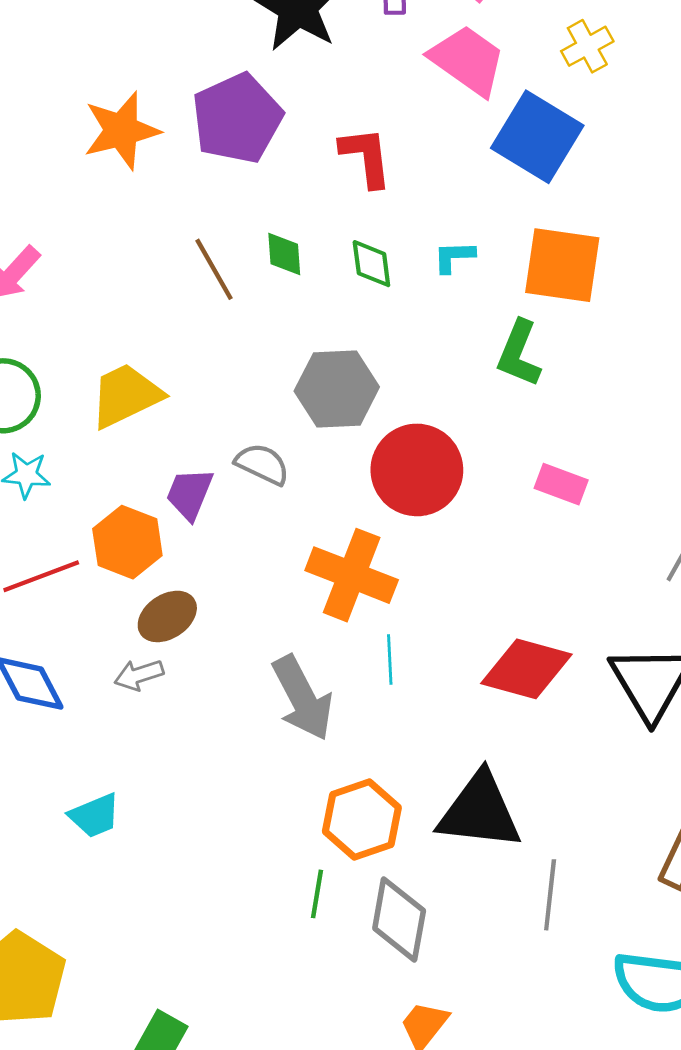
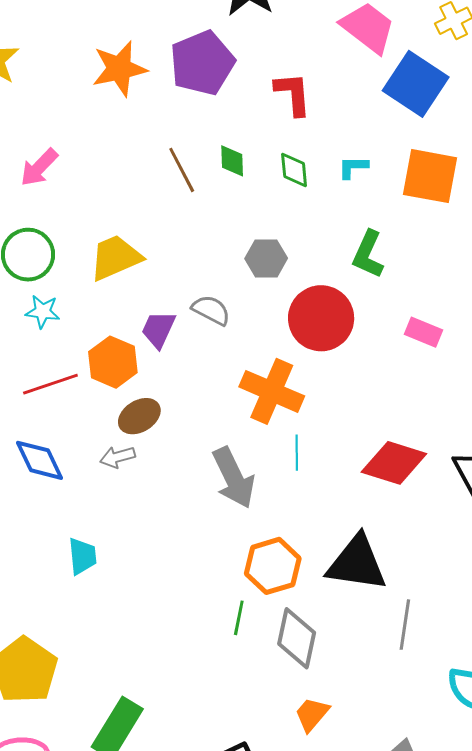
green L-shape: (519, 354) -> (368, 254), moved
gray hexagon: (337, 389) -> (266, 258), size x0.7
cyan trapezoid: (95, 816) -> (82, 556), turned -75

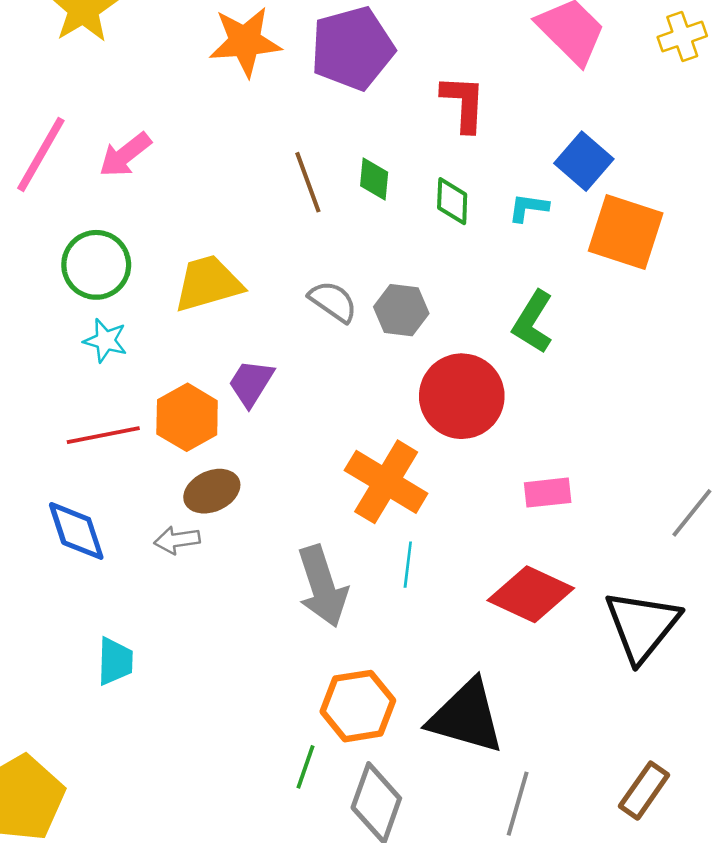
blue square: (416, 84) -> (584, 161), moved, size x0.7
gray semicircle: (211, 310) -> (333, 301), moved
pink rectangle: (423, 332) -> (548, 493), moved, turned -36

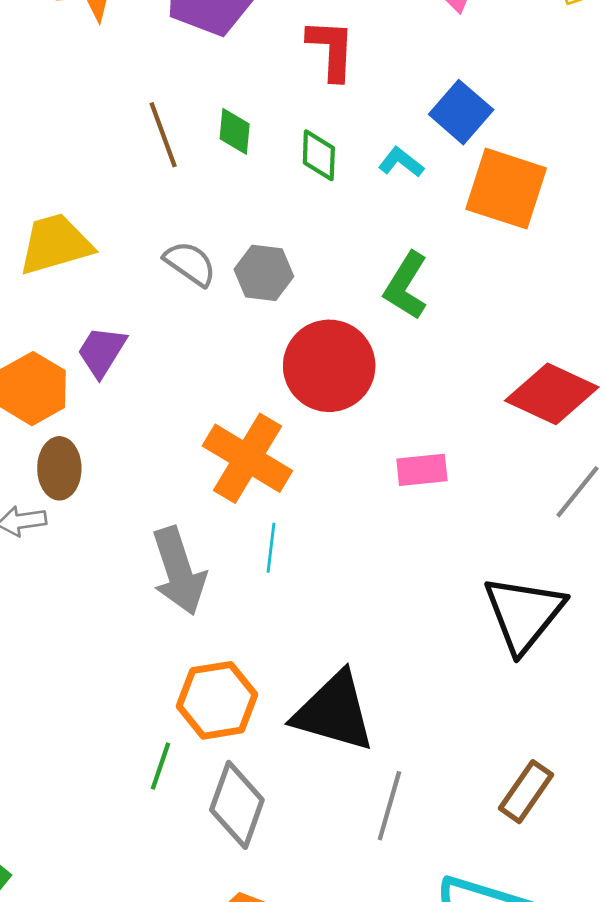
cyan L-shape: (528, 208) -> (401, 162), turned 30
brown ellipse: (212, 491) -> (59, 468), turned -66
red diamond: (531, 594) -> (552, 394), moved

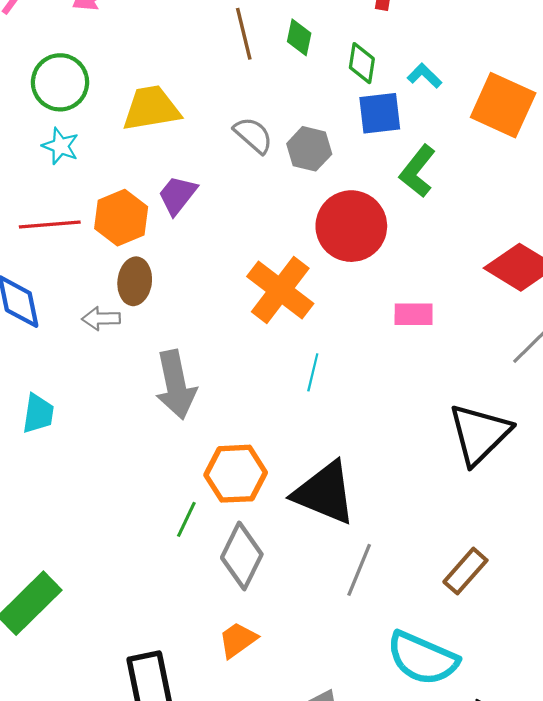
blue square: (461, 112) -> (380, 113), moved, turned 36
cyan line: (271, 548) -> (313, 372), moved
gray arrow: (179, 571) -> (176, 385), moved

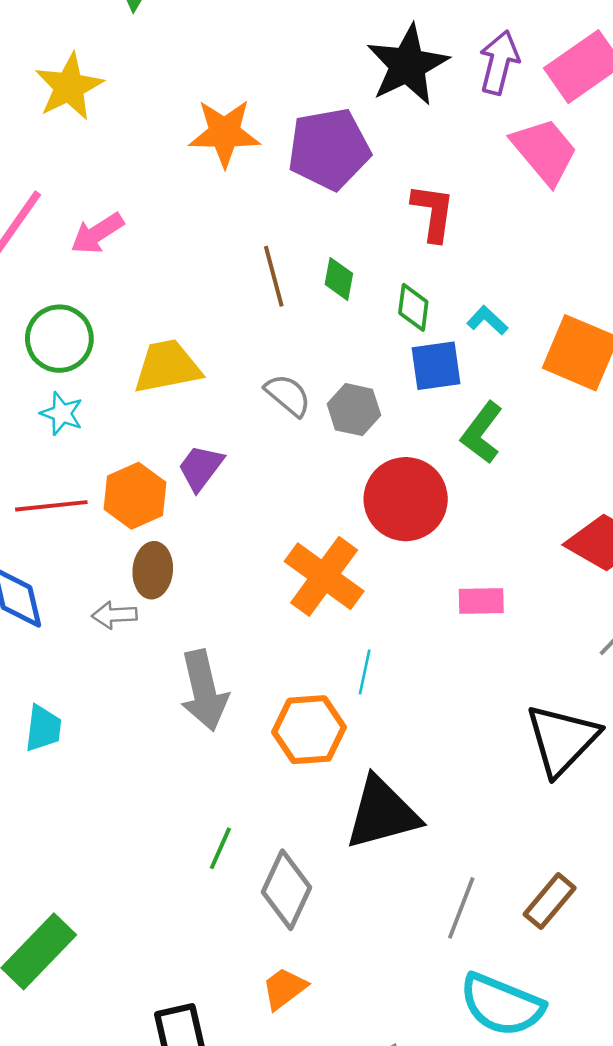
orange hexagon: (236, 474) -> (309, 730), moved
black triangle: (325, 493) -> (382, 813), turned -36
gray line: (359, 570) -> (461, 908), moved

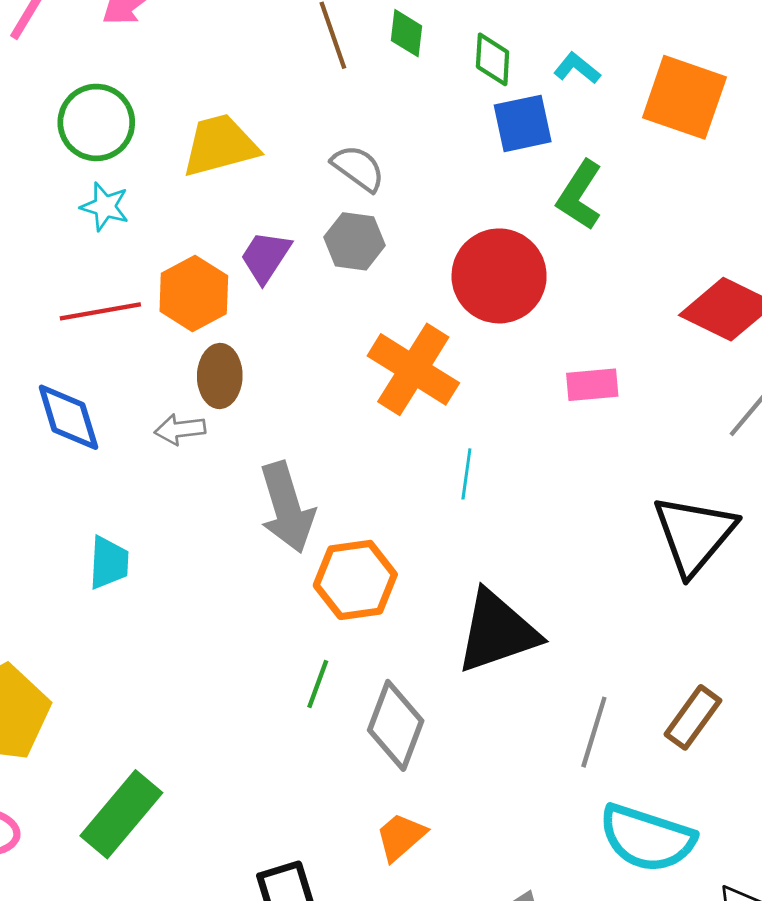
gray hexagon: (354, 410) -> (355, 241), moved
orange hexagon: (309, 730) -> (355, 580), moved

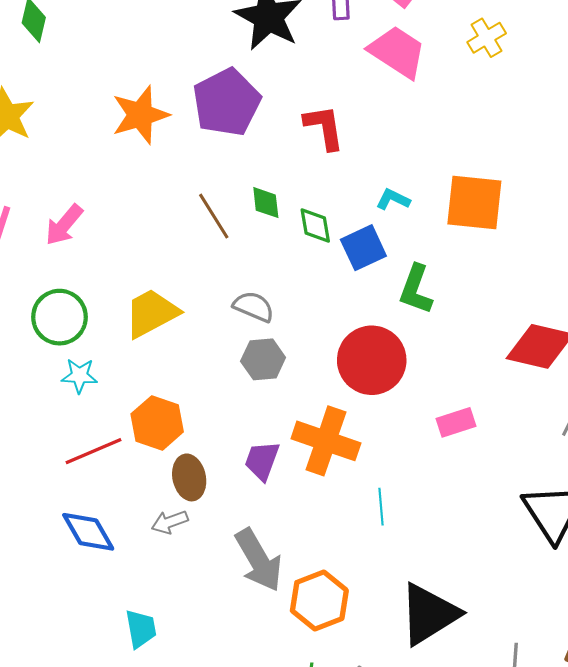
green diamond: (493, 59) -> (315, 226), moved
purple trapezoid: (266, 257) -> (262, 461), moved

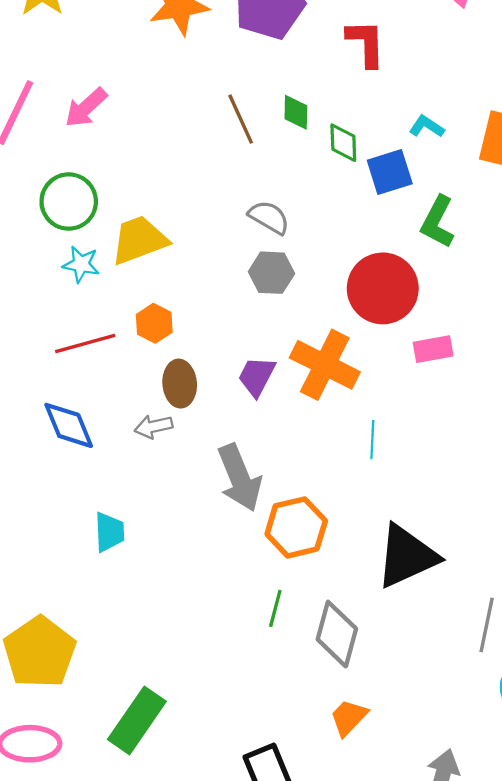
yellow trapezoid: (151, 313) -> (139, 240), moved
pink rectangle: (456, 422) -> (433, 349), moved
orange hexagon: (157, 423) -> (154, 323), size x0.7

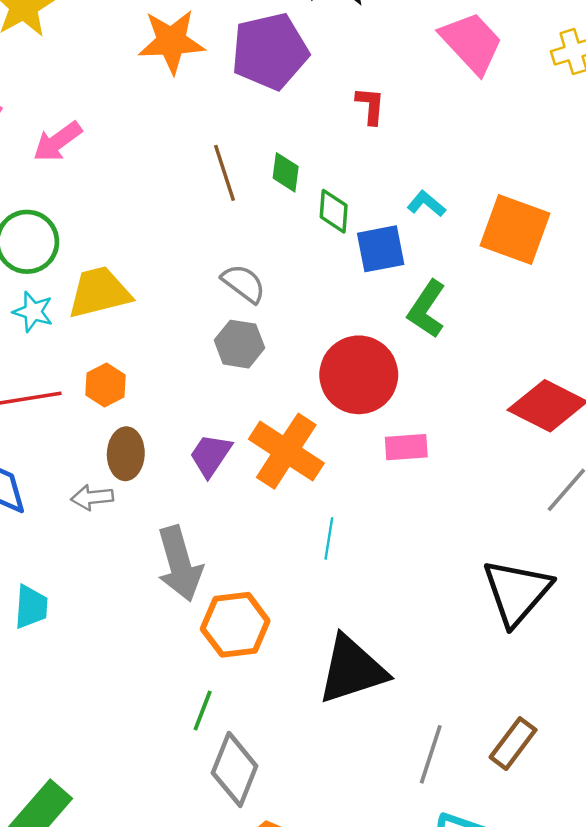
red L-shape: (366, 43) -> (370, 106), size x0.7
gray diamond: (337, 634) -> (235, 769), moved

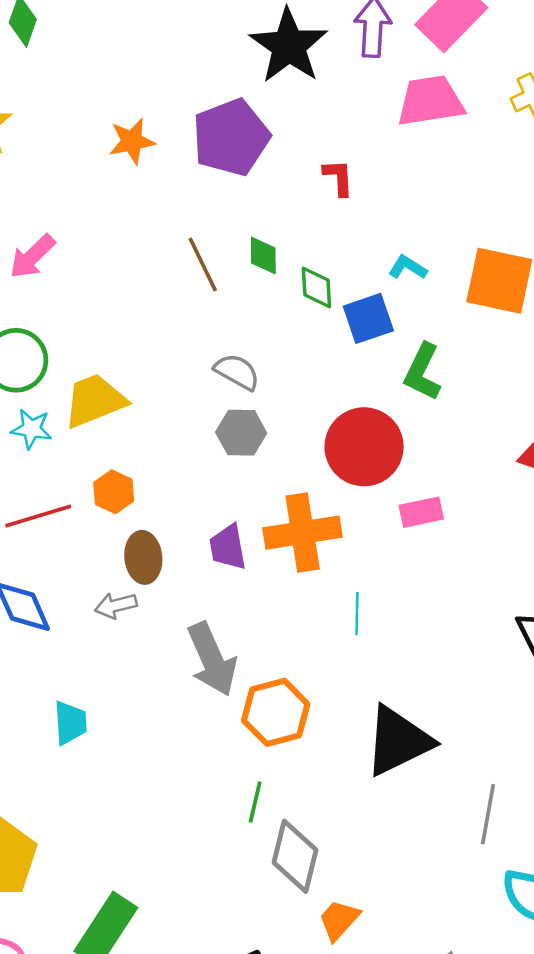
orange star: (171, 42) -> (132, 141), size x0.7
pink trapezoid: (472, 43) -> (430, 101), turned -48
orange cross: (286, 451) -> (303, 533), turned -34
purple trapezoid: (211, 455) -> (228, 547), turned -36

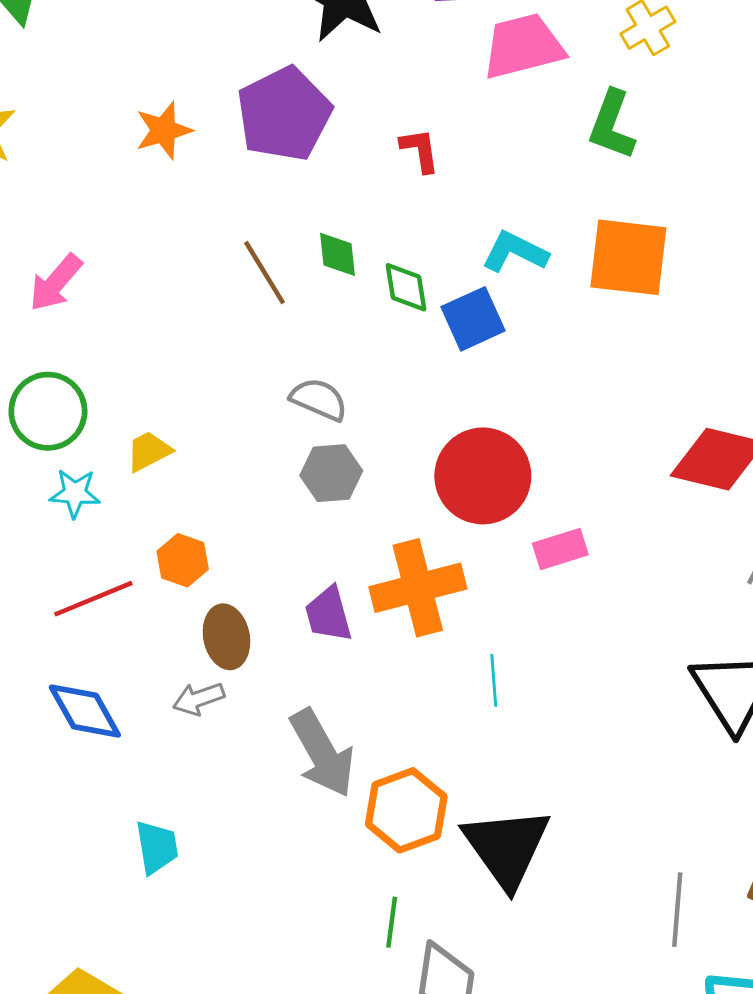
cyan L-shape: (408, 267) -> (515, 252), size x1.4
green L-shape: (423, 372) -> (612, 125), moved
yellow trapezoid: (95, 401) -> (149, 451), size x0.6
black triangle: (398, 741) -> (507, 847), moved, turned -34

